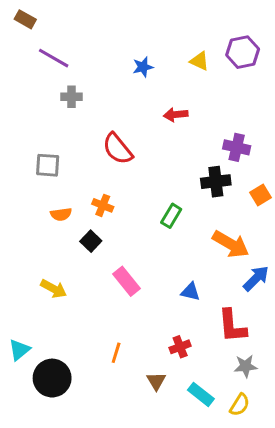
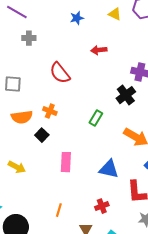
black cross: (216, 182) -> (126, 95), turned -30
orange semicircle: (61, 214) -> (22, 117), size x1.5
pink rectangle: (127, 281) -> (66, 162), turned 42
blue triangle: (191, 292) -> (109, 169), size x1.5

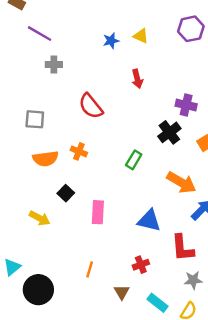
yellow triangle: (115, 14) -> (141, 36), moved
red arrow: (99, 50) -> (137, 79), turned -98
black square: (42, 135) -> (66, 193), moved

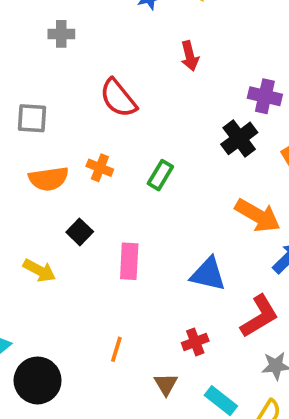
green rectangle: (134, 160) -> (160, 175), moved
red L-shape: (183, 248) -> (259, 316), turned -116

